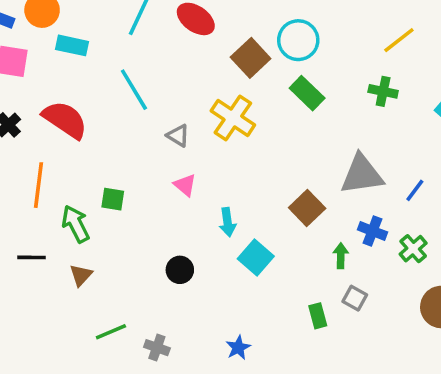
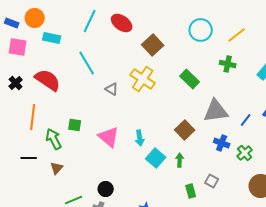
cyan circle: (298, 40) -> (201, 30), moved
green rectangle: (307, 93) -> (190, 79), moved
pink triangle: (185, 185) -> (109, 137), moved, size x1.6
green arrow: (341, 256) -> (180, 160), moved
black circle: (180, 270) -> (106, 189), moved

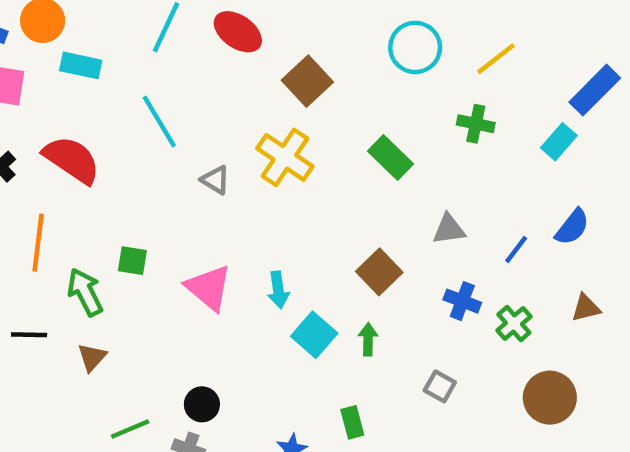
gray triangle: (216, 111) -> (449, 229), size x0.6
green rectangle: (191, 191) -> (352, 422), moved

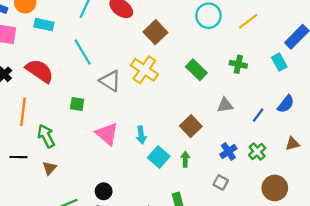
green cross: (476, 124) -> (238, 64), moved
cyan rectangle: (559, 142) -> (279, 62), turned -70
gray triangle: (215, 180) -> (110, 81), size x1.5
green square: (132, 261) -> (77, 104), moved
blue cross: (462, 301) -> (228, 152), moved, turned 35

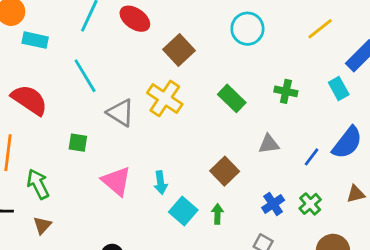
yellow line: (248, 21) -> (320, 29), moved
blue semicircle: (286, 104) -> (347, 143), size x1.4

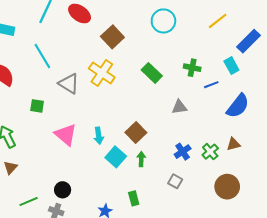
blue line: (312, 157) -> (211, 85), moved, turned 32
brown square: (225, 171) -> (136, 132), moved
brown triangle: (356, 194) -> (234, 144), moved

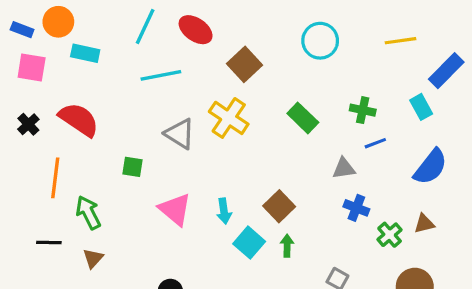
yellow line: (218, 21) -> (401, 41), turned 30
cyan line: (42, 56) -> (161, 75), moved, turned -70
blue line: (211, 85) -> (375, 143), moved
blue cross: (183, 152) -> (356, 208), moved, turned -35

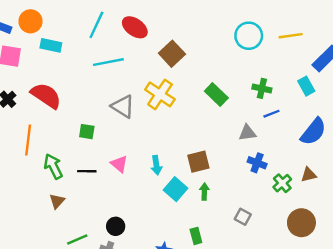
cyan circle: (320, 41) -> (249, 36), moved
brown square: (279, 206) -> (198, 162), turned 30
pink triangle: (175, 209) -> (119, 164), size x0.7
black line: (49, 243) -> (87, 171), moved

